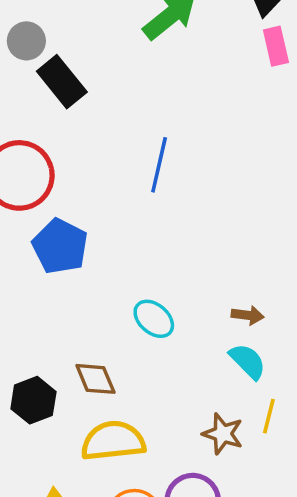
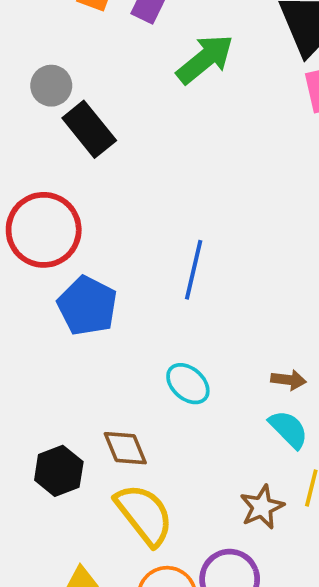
blue line: (159, 165) -> (194, 270), moved
brown star: (223, 434) -> (262, 507), turned 30
yellow semicircle: (113, 441) -> (144, 515), turned 58

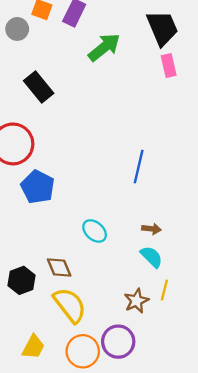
gray circle: (51, 86) -> (17, 29), moved
blue line: (194, 270) -> (139, 167), moved

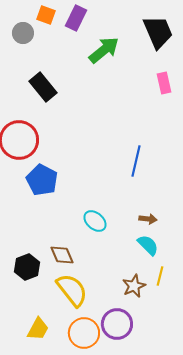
pink rectangle: (169, 66) -> (164, 83), moved

